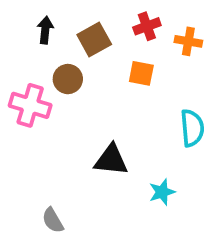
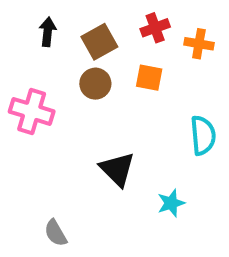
brown circle: (68, 79) -> (95, 84), moved
black triangle: (111, 160) -> (117, 169), turned 39

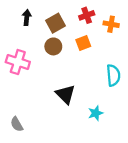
orange square: (149, 78) -> (83, 43), turned -32
gray semicircle: (56, 233) -> (17, 124), moved

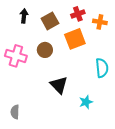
orange square: (83, 43) -> (75, 39), size x1.5
brown circle: (53, 46) -> (45, 50), moved
gray semicircle: (17, 124) -> (15, 112), turned 32

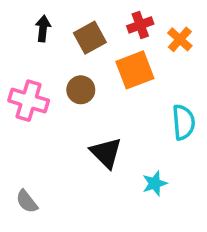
orange cross: (100, 22) -> (180, 39), turned 32
gray semicircle: (15, 112) -> (27, 201), turned -40

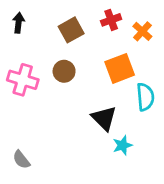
black arrow: (43, 29) -> (18, 23), moved
orange square: (135, 70) -> (120, 68), moved
black triangle: (106, 153) -> (104, 118), moved

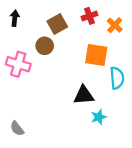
orange square: (120, 68) -> (96, 55), turned 30
brown circle: (64, 71) -> (45, 46), moved
black triangle: (104, 118) -> (84, 95), turned -50

